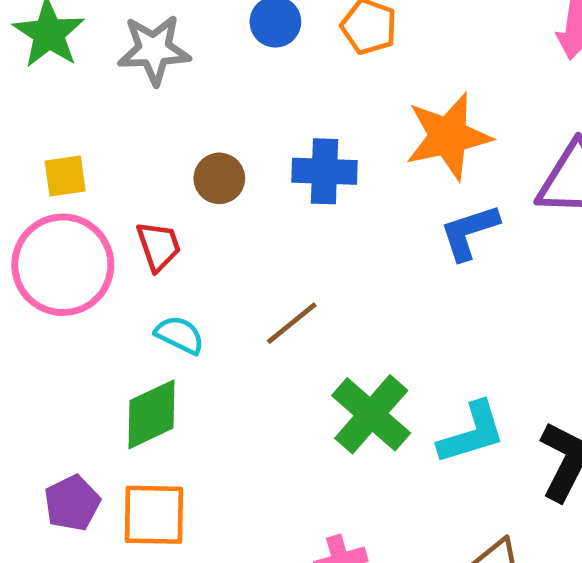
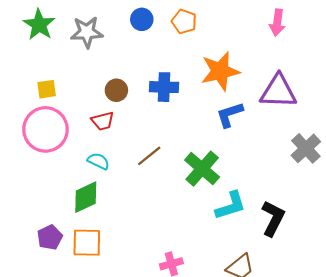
red trapezoid: (159, 246) -> (103, 121), moved, turned 95
green cross: (371, 414) -> (202, 169), moved

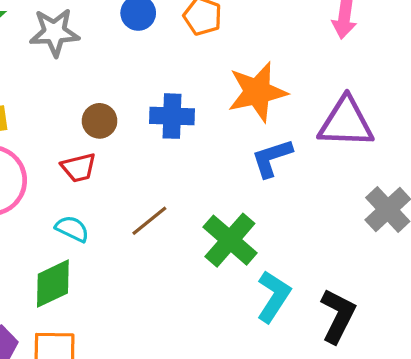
cyan L-shape: (231, 206) -> (273, 296), turned -40

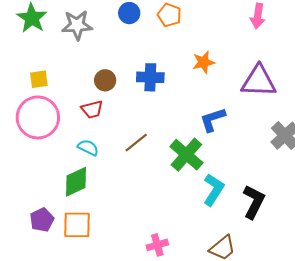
orange star: (257, 92) -> (203, 62), size x0.6
blue L-shape: (272, 158) -> (213, 119), moved

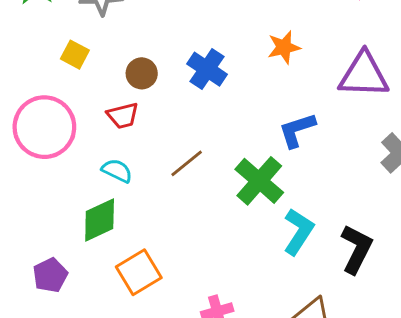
blue cross: (150, 77) -> (207, 69), turned 32
yellow square: (39, 79) -> (75, 55), moved, turned 36
orange square: (77, 225) -> (139, 272), moved, turned -32

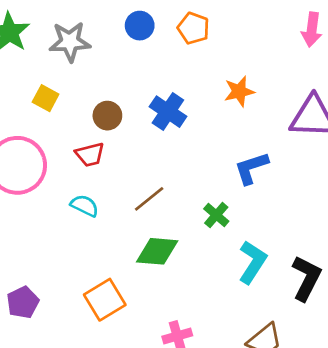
green cross: (259, 181) -> (216, 215), size x0.6
green diamond: (100, 220) -> (157, 251), moved, turned 30

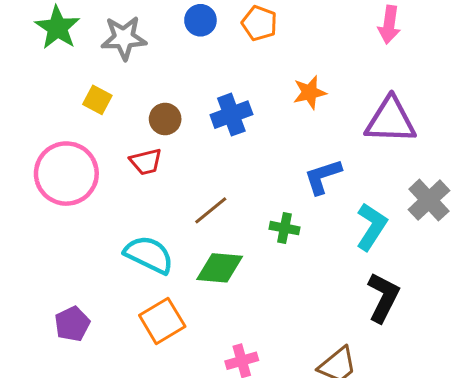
blue cross: (168, 112) -> (231, 115), turned 36
cyan semicircle: (85, 206) -> (149, 255), moved, size x1.6
green cross: (216, 215) -> (284, 228), turned -30
cyan L-shape: (253, 262) -> (371, 227), moved

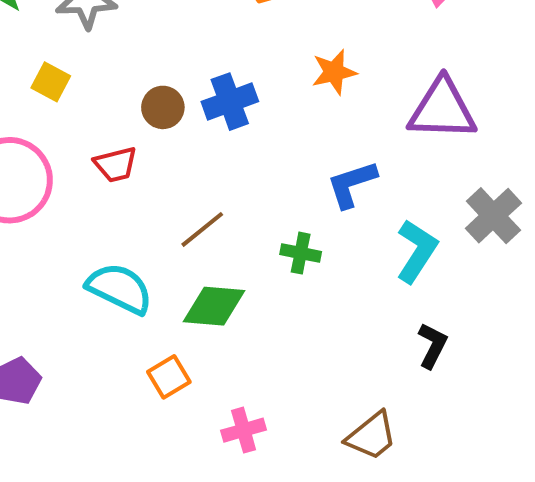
brown circle: (165, 119) -> (163, 107), moved
black L-shape: (383, 297) -> (432, 345), size x0.7
orange square: (162, 321) -> (169, 377), moved, size x0.7

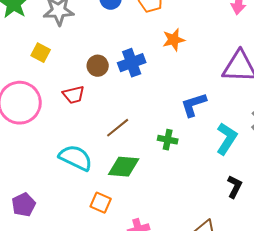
orange star: (334, 72) -> (174, 40), moved
orange square: (169, 377) -> (101, 203), turned -35

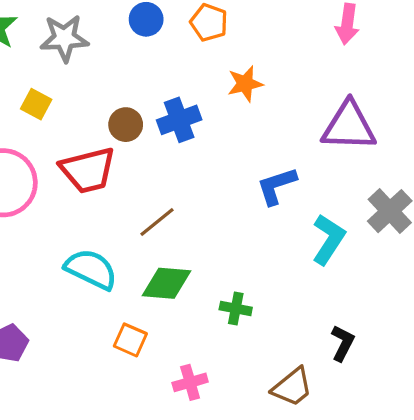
red trapezoid: (74, 95) -> (88, 170), size x1.6
green cross: (168, 140) -> (236, 308), moved
black L-shape: (235, 187) -> (343, 343), moved

